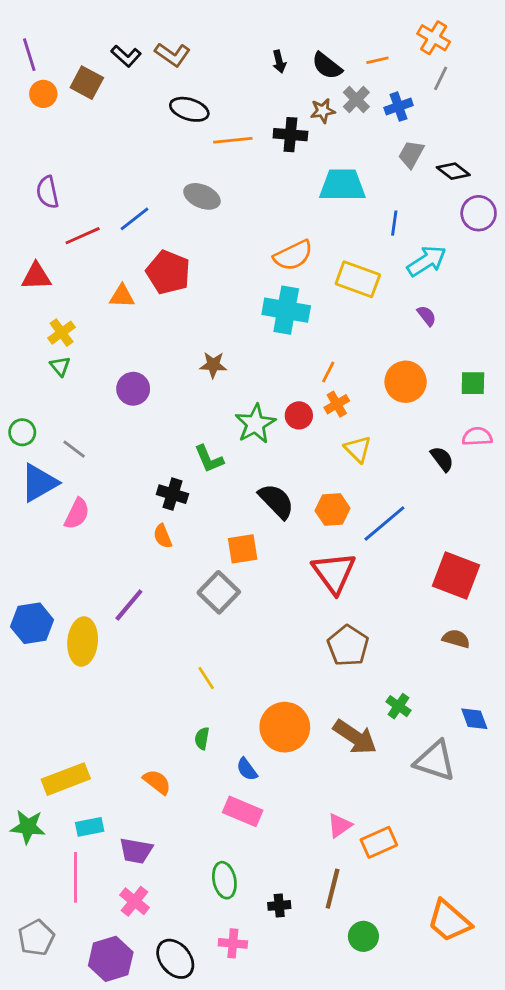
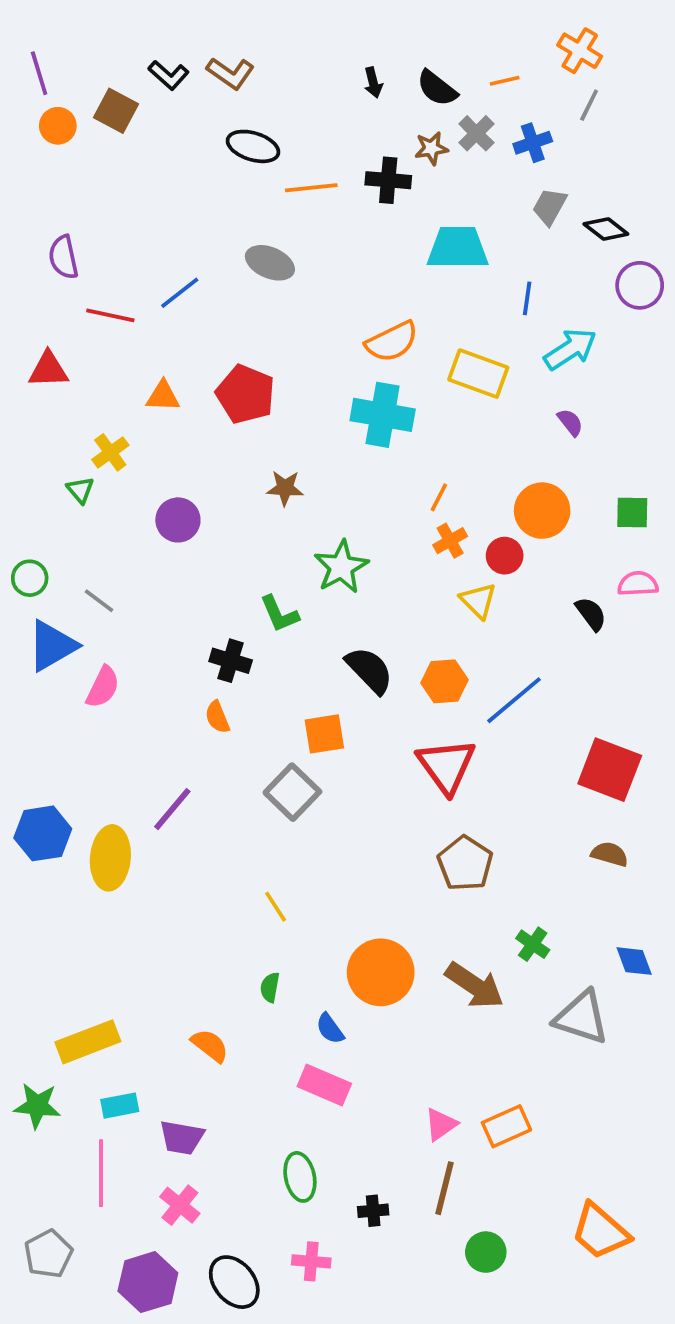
red line: (83, 236) -> (110, 315), turned 36
red pentagon: (168, 272) -> (246, 394), moved
yellow cross: (62, 333) -> (110, 452), moved
red circle: (299, 415) -> (505, 556), moved
pink triangle: (340, 825) -> (441, 1124), moved

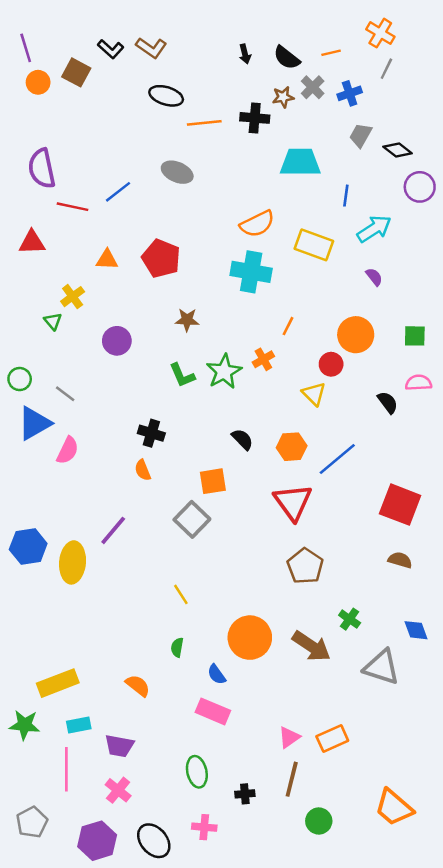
purple semicircle: (63, 257) -> (42, 168), size x1.4
orange cross: (450, 541) -> (263, 359), moved
green L-shape: (279, 614) -> (182, 375), moved
black semicircle: (369, 670) -> (242, 439), size x0.7

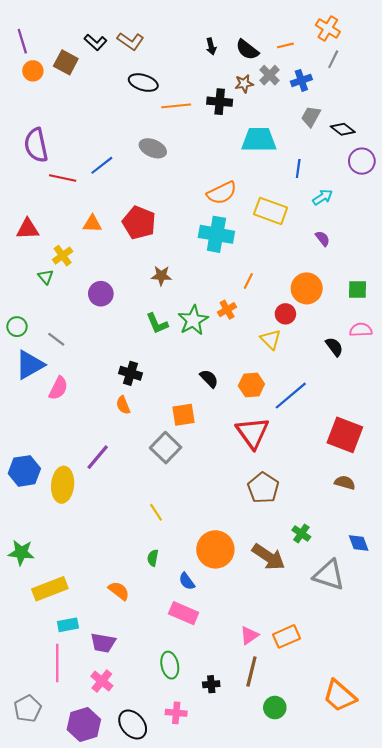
cyan arrow: (374, 229) -> (323, 197), size x0.7
red triangle: (32, 242) -> (28, 229), moved
green star: (25, 725) -> (21, 553), moved

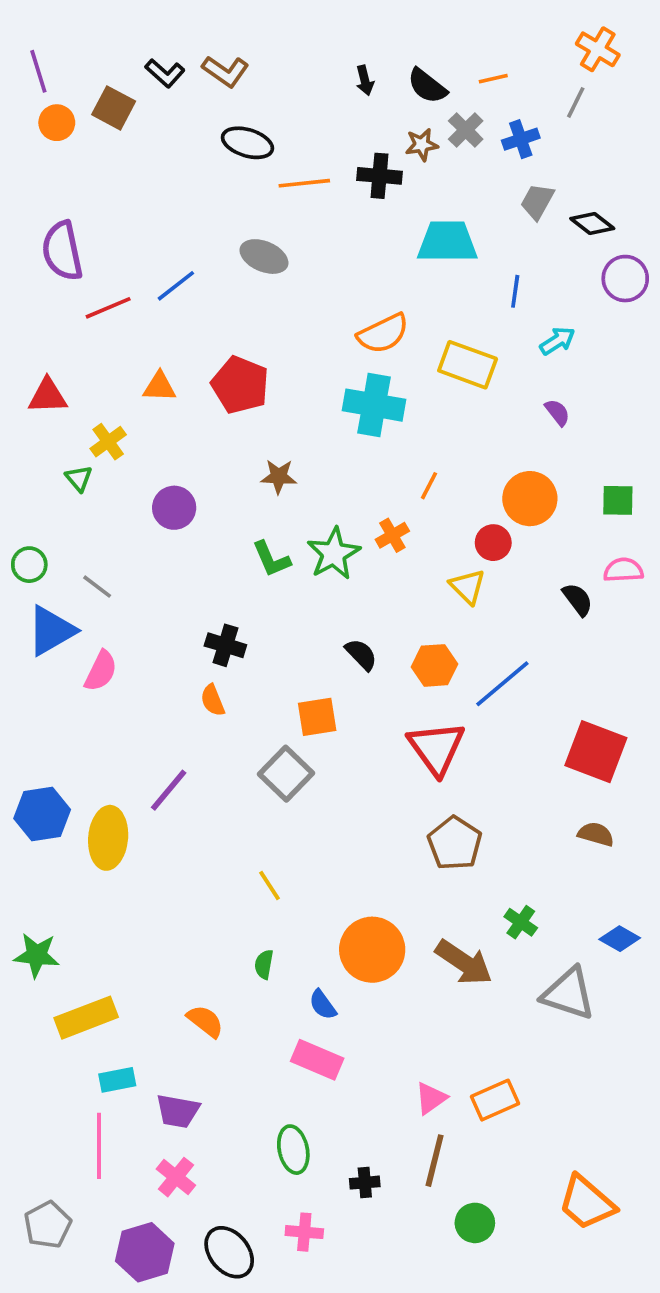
orange cross: (328, 28) -> (598, 49), moved
red line: (63, 178) -> (108, 308), turned -35
blue diamond: (359, 543) -> (620, 939), turned -40

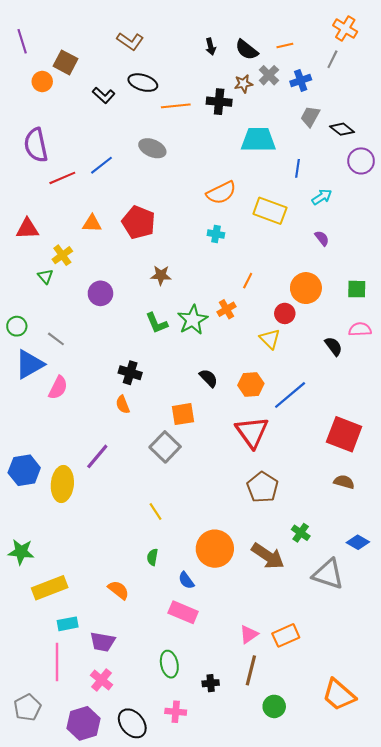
black L-shape: (165, 73) -> (104, 95), moved
orange circle: (57, 123) -> (42, 82), moved
cyan cross: (374, 405) -> (216, 234), size x0.5

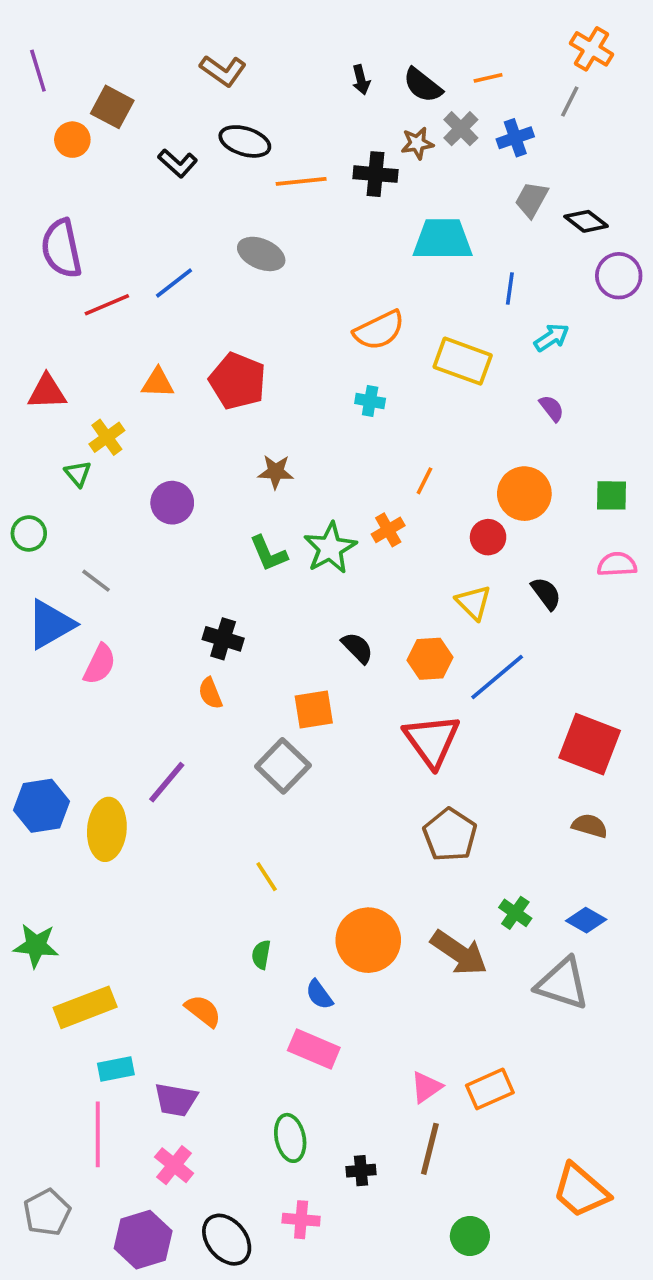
green circle: (17, 326) -> (29, 534), moved
yellow triangle: (270, 339) -> (474, 602), moved
black semicircle: (333, 346) -> (546, 593), moved
blue diamond: (358, 542) -> (586, 920), moved
green circle: (274, 706) -> (470, 1236), moved

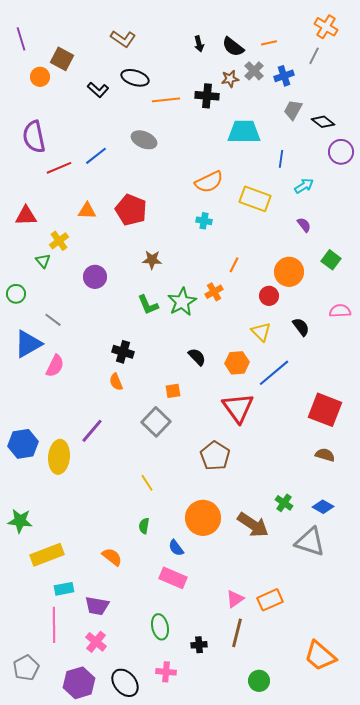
green square: (611, 495) -> (331, 260), moved, turned 36
orange square: (314, 710) -> (173, 391), size x0.7
brown pentagon: (450, 835) -> (215, 456), moved

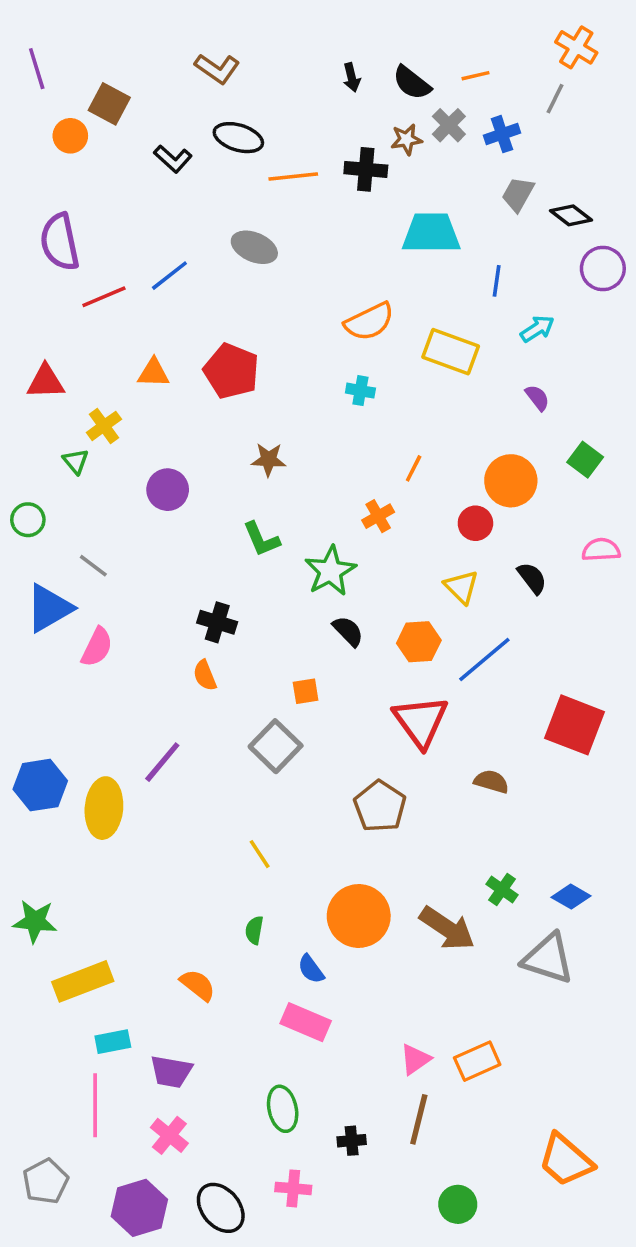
green star: (182, 302) -> (330, 571), moved
brown semicircle: (325, 455) -> (491, 782), moved

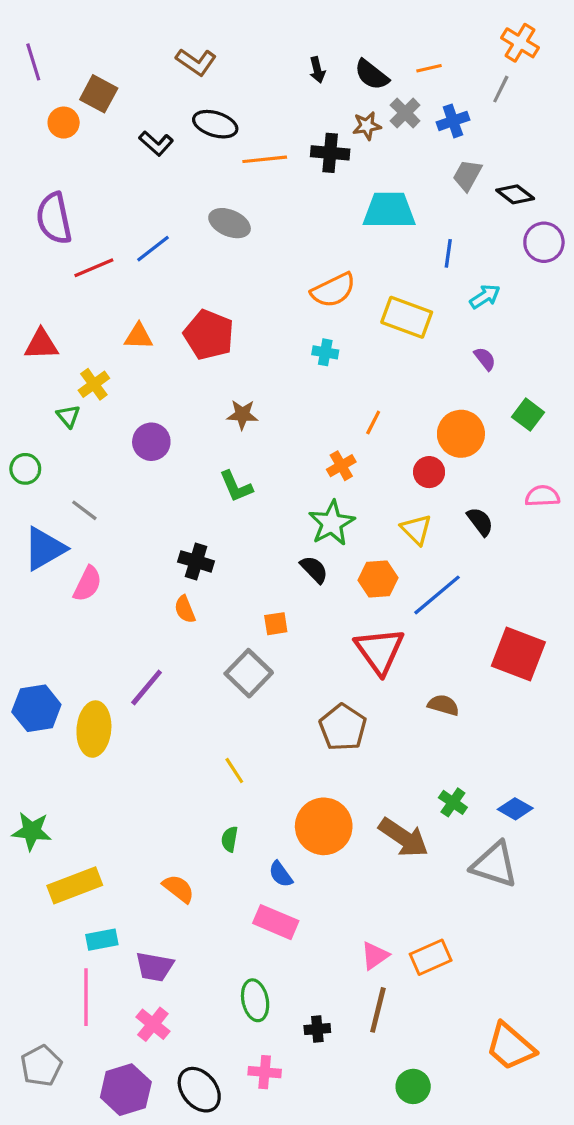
green star: (330, 571) -> (332, 523), moved

